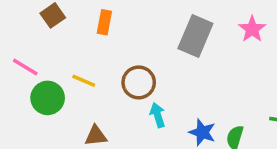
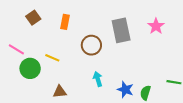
gray rectangle: (195, 36) -> (121, 30), turned -35
brown circle: (139, 82) -> (91, 45), moved

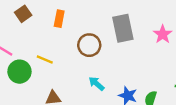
pink star: (156, 26) -> (163, 34), moved
cyan arrow: (98, 79) -> (96, 84), turned -32

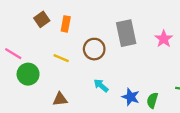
brown square: (23, 14) -> (42, 19), moved
yellow line: (45, 60) -> (61, 58), moved

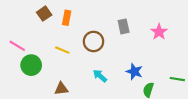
gray rectangle: (126, 33) -> (124, 26), size x0.6
blue star: (131, 97) -> (134, 72), moved

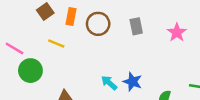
brown circle: (93, 41) -> (98, 24), moved
yellow line: (62, 50) -> (56, 43), moved
blue star: (134, 72) -> (133, 82), moved

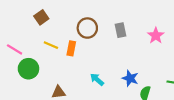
orange rectangle: (71, 16) -> (71, 48), moved
blue star: (133, 82) -> (130, 78), moved

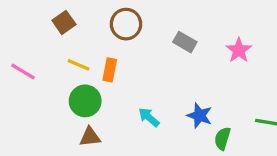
brown circle: (87, 28) -> (126, 24), moved
gray rectangle: (121, 30) -> (185, 42), turned -48
green circle: (28, 69) -> (85, 101), moved

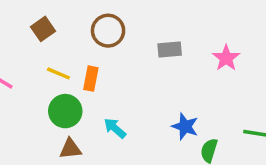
gray rectangle: (185, 42) -> (170, 49), turned -35
cyan arrow: (149, 117) -> (115, 128), moved

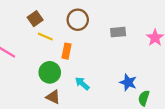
yellow line: (58, 73) -> (45, 37), moved
brown triangle: (70, 149) -> (53, 97), turned 32

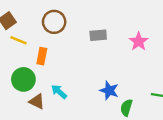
brown triangle: (53, 97) -> (37, 101), moved

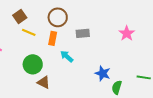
gray rectangle: (98, 35) -> (83, 33), moved
orange rectangle: (42, 56) -> (53, 38), moved
cyan arrow: (59, 92) -> (67, 56), moved

